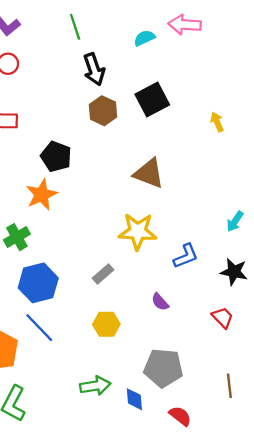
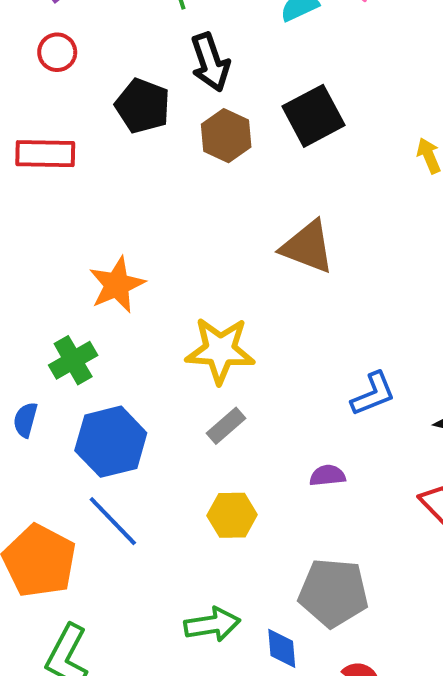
black pentagon: (56, 157) -> (143, 106), moved
yellow star: (138, 231) -> (220, 350), moved
purple semicircle: (160, 302) -> (327, 475), turned 126

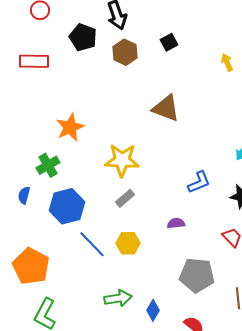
black square: (314, 116) -> (169, 42), size x0.6
blue line: (113, 521) -> (92, 244), moved
gray pentagon: (333, 593) -> (197, 275), moved
blue diamond: (282, 648) -> (153, 310), turned 35

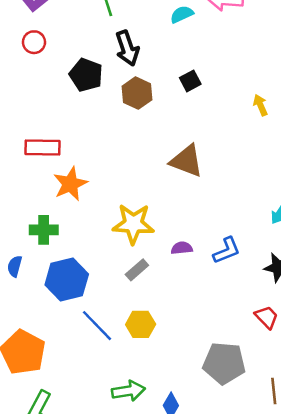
red rectangle: (34, 61) -> (42, 148), moved
green cross: (48, 165) -> (44, 230), turned 30
purple semicircle: (176, 223) -> (182, 248), moved

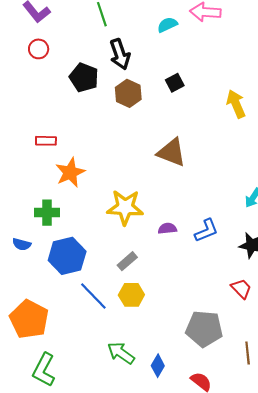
yellow arrow: (260, 105) -> (236, 104), size x1.5
red rectangle: (42, 148) -> (46, 141), size x0.7
blue semicircle: (15, 266) -> (22, 244), turned -90
gray rectangle: (137, 270) -> (127, 261), moved
green arrow: (128, 391) -> (121, 353), turned -136

